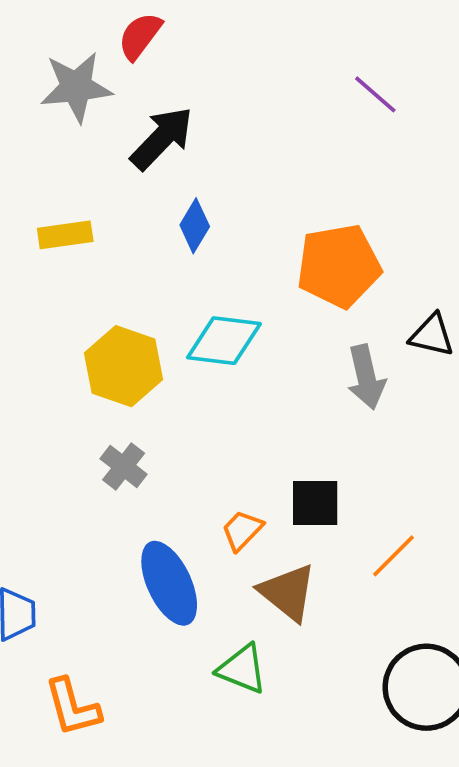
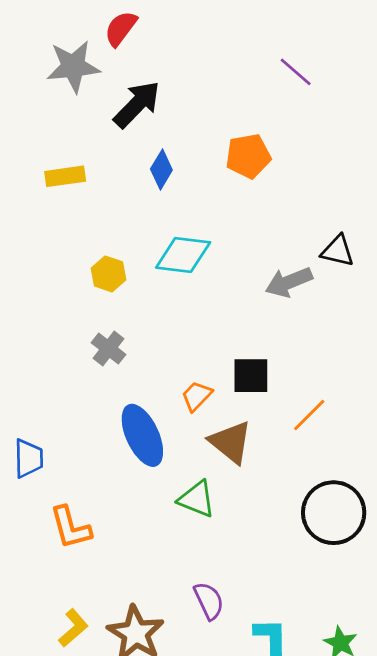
orange pentagon: (339, 266) -> (248, 156), moved, size x0.7
yellow hexagon: (124, 366) -> (108, 274), size x0.6
gray arrow: (366, 377) -> (289, 282), turned 81

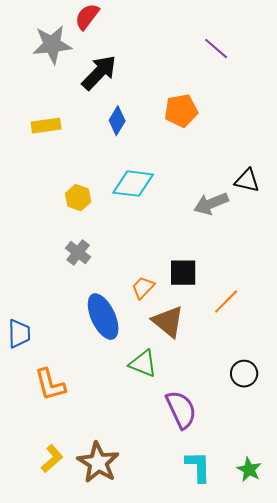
black circle: (334, 513) -> (244, 374), size x0.6
purple semicircle: (209, 601) -> (181, 410), moved, size x1.4

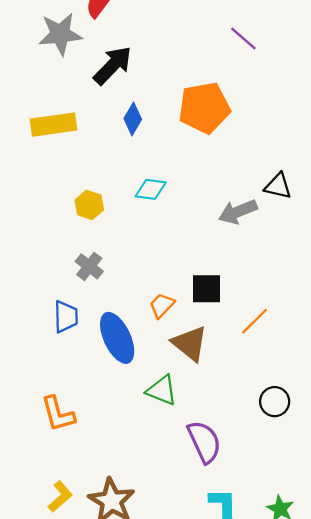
orange pentagon: (181, 111) -> (204, 108), size x1.4
yellow rectangle: (46, 126) -> (53, 125), size x1.4
cyan diamond: (133, 184) -> (151, 189), size x0.7
blue trapezoid: (19, 334) -> (66, 317), moved

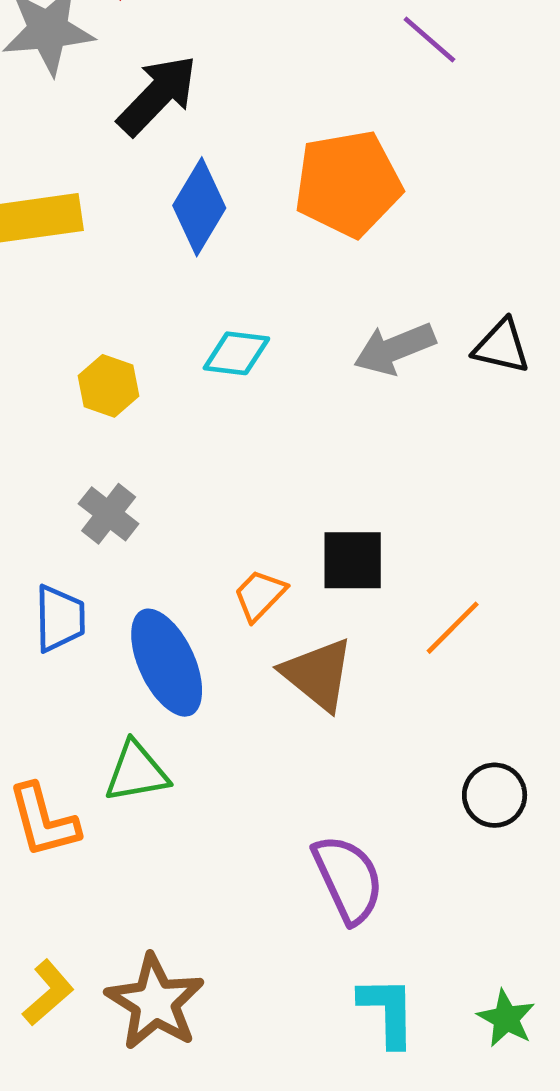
blue diamond: (133, 119) -> (199, 207), size x1.4
gray arrow: (238, 212) -> (395, 349), moved
green triangle: (162, 390) -> (136, 772), moved, turned -32

